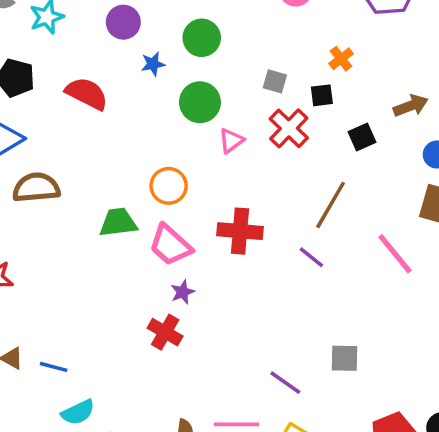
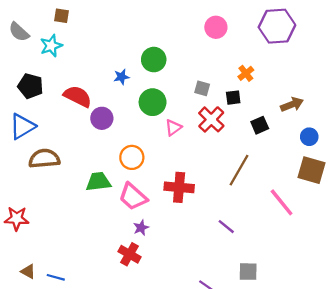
purple circle: (123, 22) -> (102, 118), moved
purple line: (311, 257) -> (226, 227), moved

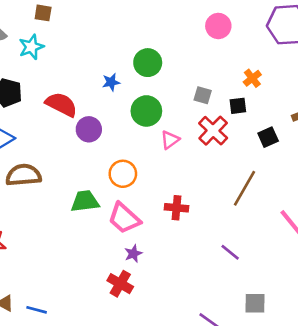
red cross: (179, 187) -> (176, 208), size x0.7

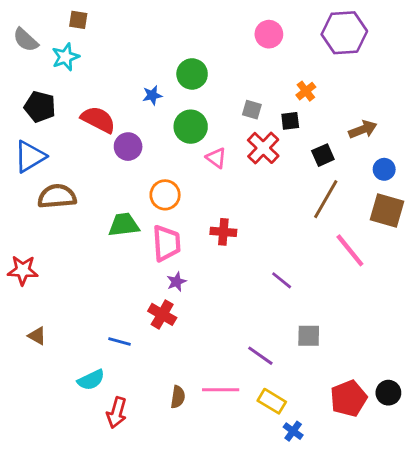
pink triangle: (170, 140) -> (216, 158), turned -48
brown line: (244, 188) -> (326, 199), moved
pink trapezoid: (124, 218) -> (166, 243), turned -136
blue line: (37, 310) -> (120, 341), moved

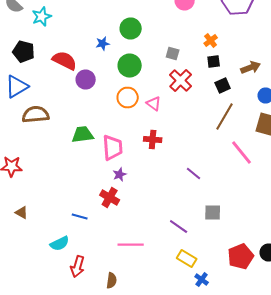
black square: (290, 121) -> (214, 62), moved
pink triangle: (216, 158) -> (154, 104), moved
orange circle: (165, 195) -> (128, 98), moved
pink line: (221, 390) -> (131, 244), moved
brown semicircle: (178, 397) -> (112, 280), moved

